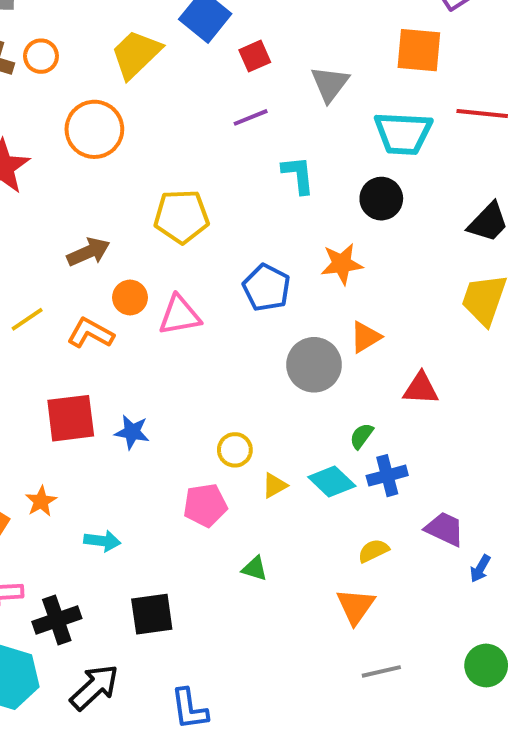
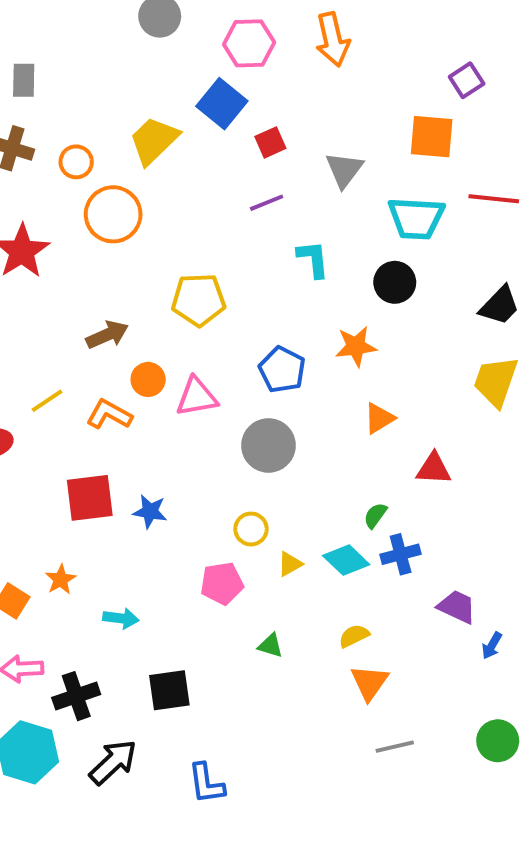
orange circle: (41, 56) -> (76, 162), moved
gray circle: (314, 365) -> (268, 445), moved
yellow semicircle: (373, 551) -> (354, 636), moved

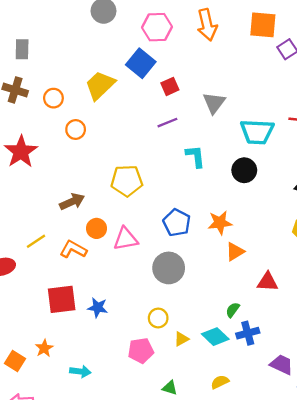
orange square: (432, 137) -> (263, 25), moved
orange circle: (113, 214) -> (76, 130), size x0.6
orange star: (356, 346) -> (220, 223), moved

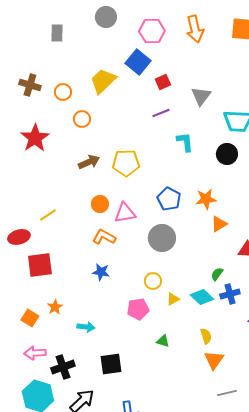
gray rectangle: (22, 49) -> (57, 33), moved
brown arrow: (72, 202) -> (89, 162), moved
orange L-shape: (73, 249) -> (104, 237), moved
red square: (62, 299) -> (40, 265), moved
yellow semicircle: (220, 382) -> (206, 336), turned 98

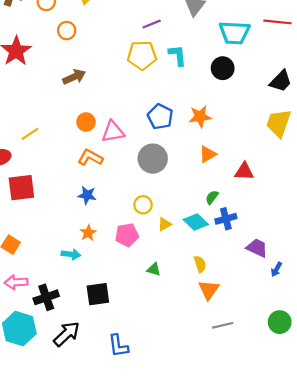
yellow pentagon: (126, 163) -> (142, 55), moved
orange triangle: (219, 224) -> (208, 154), moved
orange star: (55, 307) -> (88, 233), moved

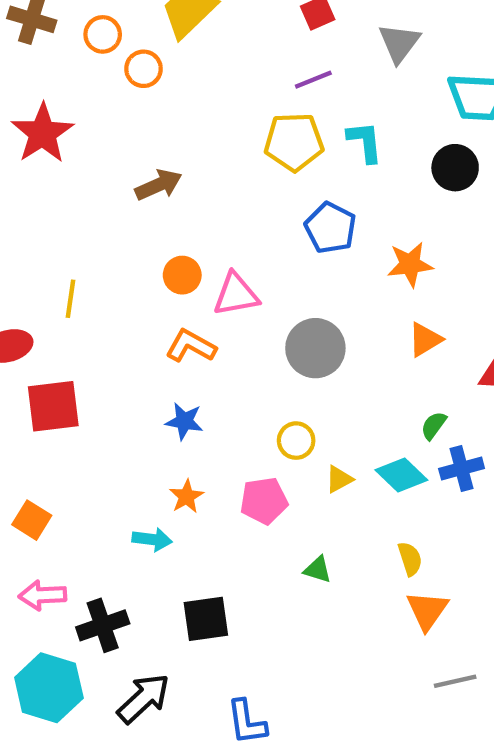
orange circle: (67, 31) -> (144, 69), moved
blue pentagon: (160, 117) -> (330, 228), moved
yellow line: (30, 134) -> (70, 299), turned -48

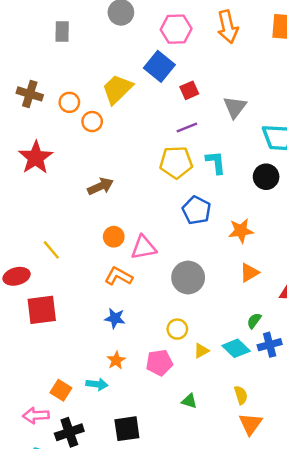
yellow line: (70, 299) -> (51, 250), turned -48
orange square: (32, 520) -> (61, 390), moved

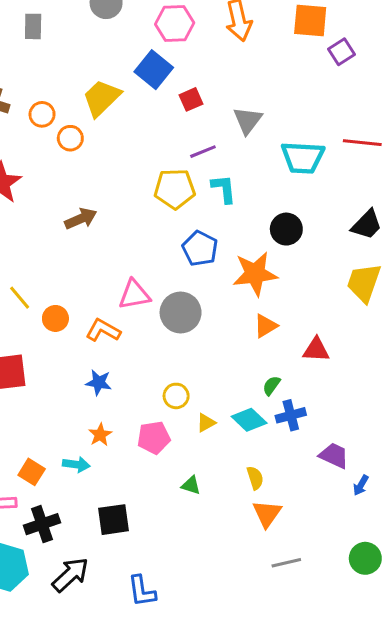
purple line: (187, 128) -> (203, 152), moved
black circle: (266, 177) -> (286, 229), moved
orange star: (241, 231) -> (255, 274), size x1.4
orange circle: (114, 237) -> (55, 318), moved
gray circle: (188, 277) -> (181, 312), moved

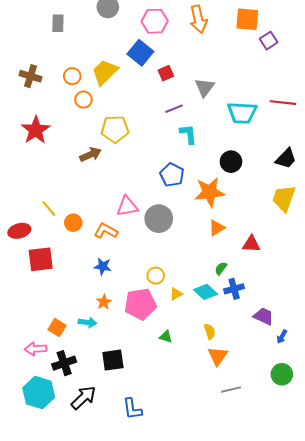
orange circle: (42, 114) -> (72, 76), moved
yellow pentagon: (175, 189) -> (115, 129), moved
pink pentagon: (154, 438) -> (140, 304), size x1.4
green circle: (365, 558) -> (282, 374), moved

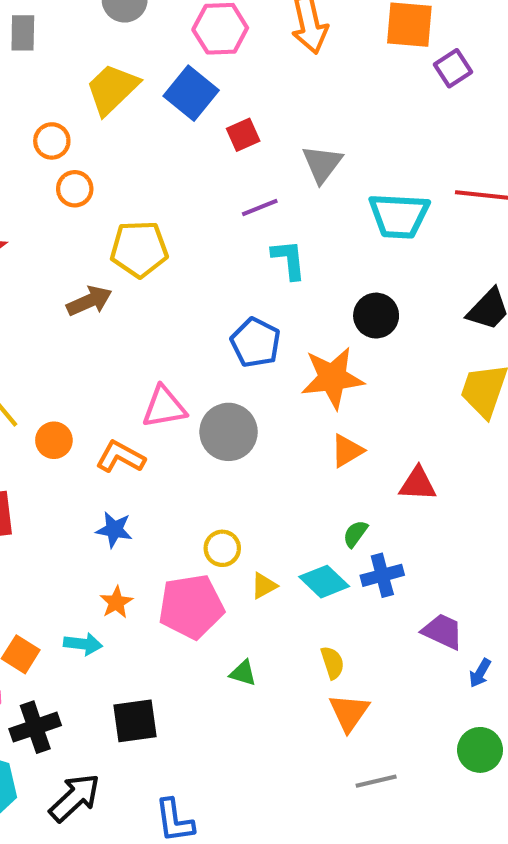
yellow trapezoid: (105, 72) -> (112, 89), moved

